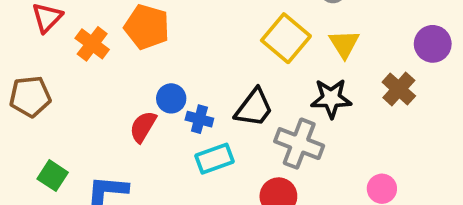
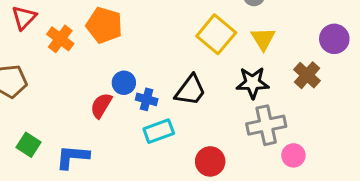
gray cross: (299, 144) -> (266, 125), moved, turned -33

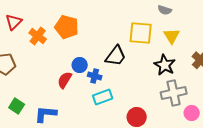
yellow square: (216, 34) -> (141, 33), turned -35
black star: (253, 83) -> (165, 65), turned 30
black trapezoid: (190, 90) -> (116, 56), moved

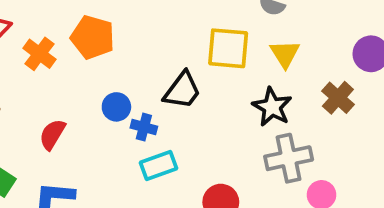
red semicircle: (65, 80) -> (52, 134), moved

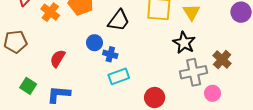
black trapezoid: (182, 90) -> (119, 21), moved
brown cross: (338, 98) -> (222, 60), moved

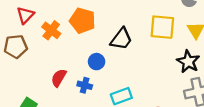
brown pentagon: (15, 42) -> (16, 46), moved
blue cross: (110, 54) -> (85, 85), moved

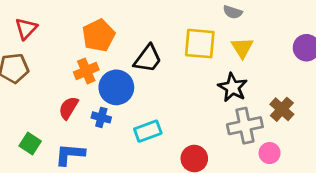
orange pentagon: (83, 21) -> (99, 35), turned 30
orange cross: (51, 30) -> (86, 71), moved, turned 30
blue circle: (97, 62) -> (116, 87), size x1.6

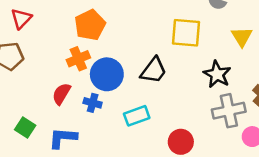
yellow triangle: (242, 48) -> (242, 37), moved
black trapezoid: (148, 59) -> (154, 70), moved

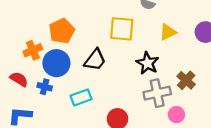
orange pentagon: (90, 25) -> (62, 31), moved
yellow triangle: (242, 37) -> (168, 32), turned 36
red semicircle: (61, 94) -> (19, 79), turned 90

